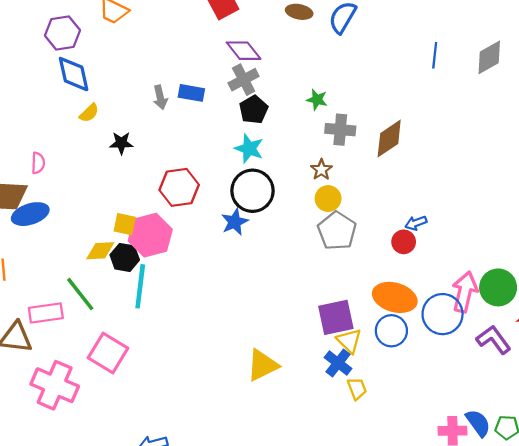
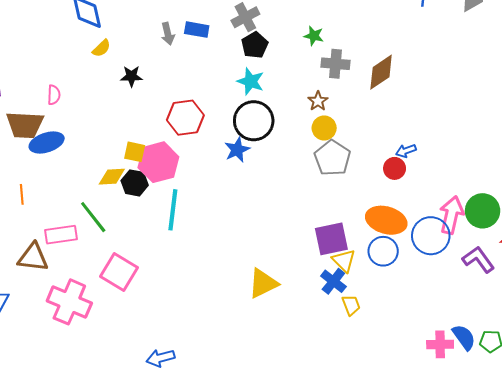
cyan line: (140, 286) -> (173, 210), moved

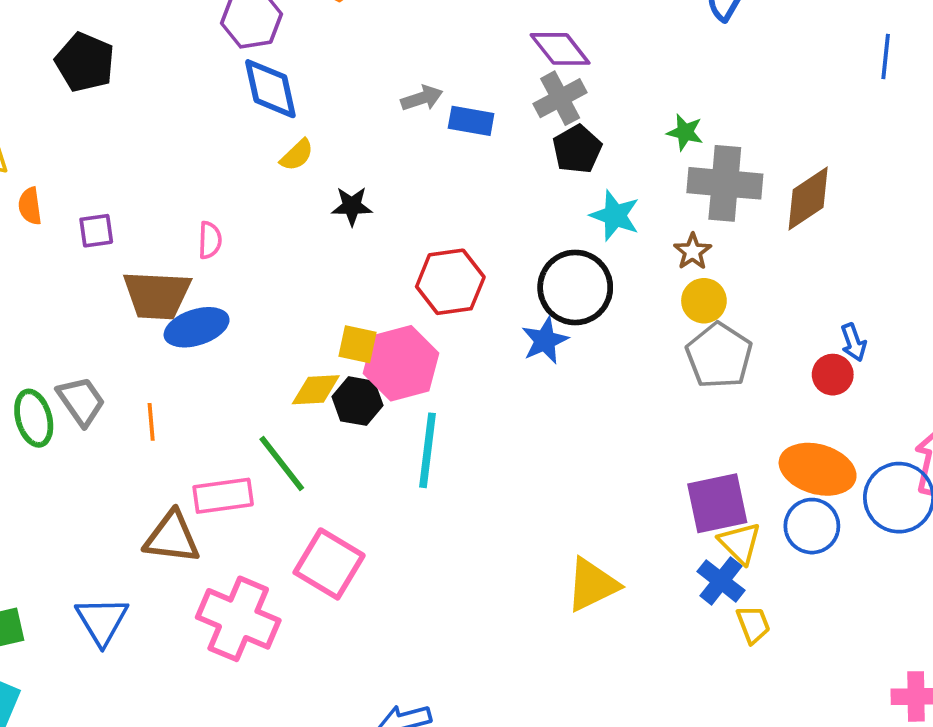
gray arrow: (168, 34) -> (422, 98), moved, turned -95
gray cross: (335, 64) -> (725, 183), size x1.4
cyan star: (251, 81) -> (615, 216), moved
blue arrow: (406, 151) -> (854, 342), turned -90

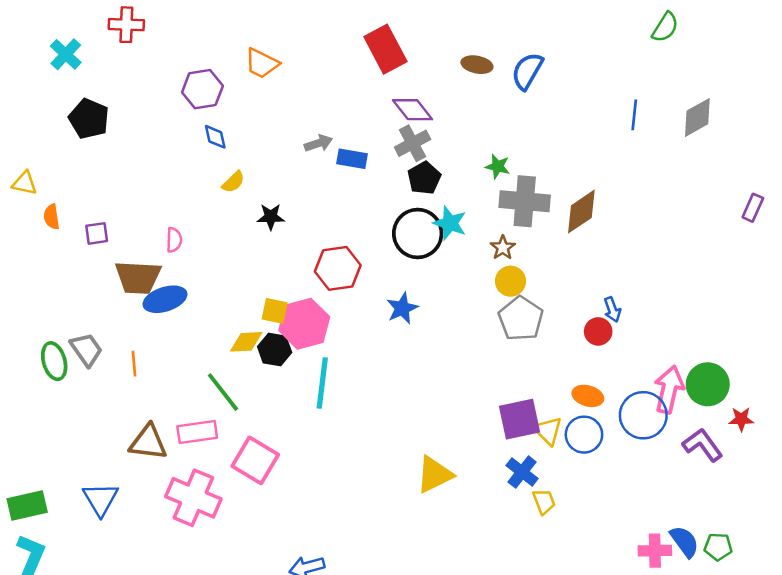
blue diamond: (270, 89) -> (215, 137), size x0.6
black circle: (575, 287) -> (418, 233), moved
orange ellipse: (818, 469) -> (588, 396), size x0.6
pink rectangle: (223, 496) -> (197, 432), moved
yellow triangle: (740, 543) -> (548, 431), moved

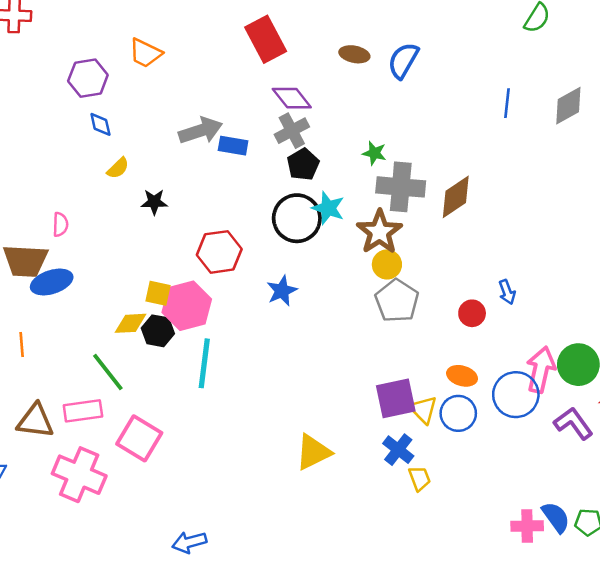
gray arrow: (318, 143) -> (201, 131), size x1.6
brown star: (503, 248) -> (379, 232), size x1.8
blue arrow: (612, 310) -> (507, 292), moved

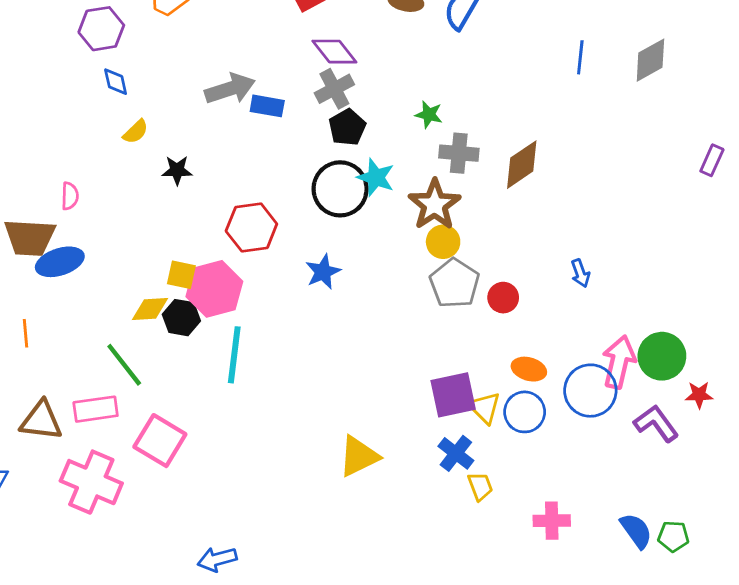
gray cross: (401, 187) -> (459, 153), size x0.7
red circle: (472, 313) -> (503, 298), moved
pink cross: (527, 526) -> (552, 521), moved

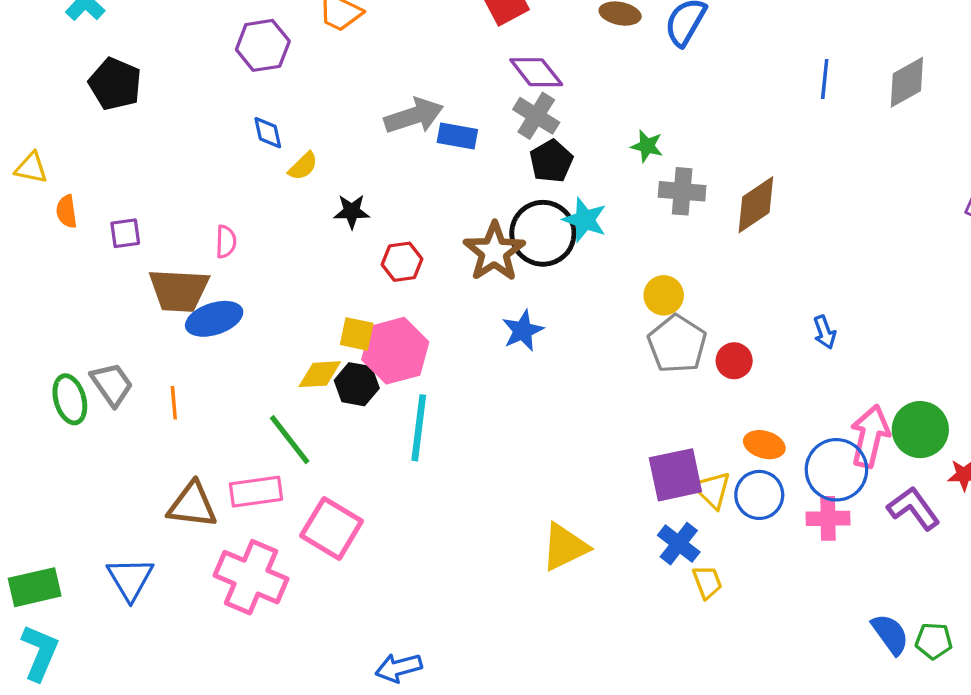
blue diamond: (116, 82) -> (268, 133), moved
gray cross: (334, 89) -> (536, 116), turned -30
brown star: (434, 205) -> (494, 252), moved
red hexagon: (251, 227) -> (402, 262), moved, size x0.7
pink cross: (552, 521) -> (828, 518), moved

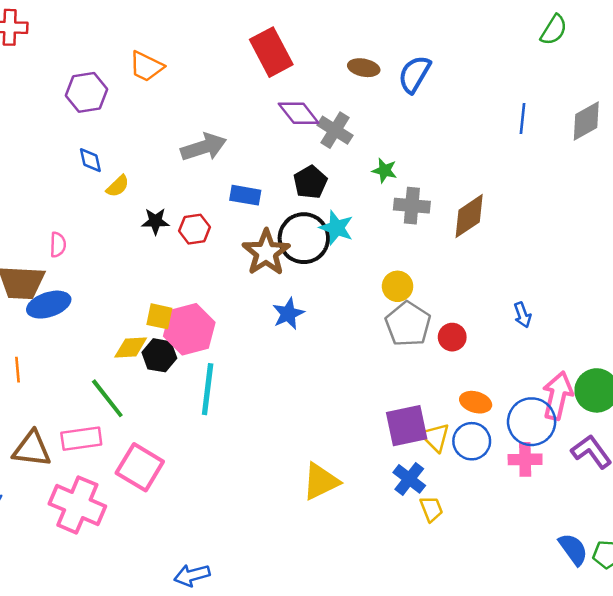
gray cross: (536, 116) -> (335, 130), moved
blue rectangle: (457, 136) -> (245, 195), moved
red hexagon: (402, 262) -> (194, 229), moved

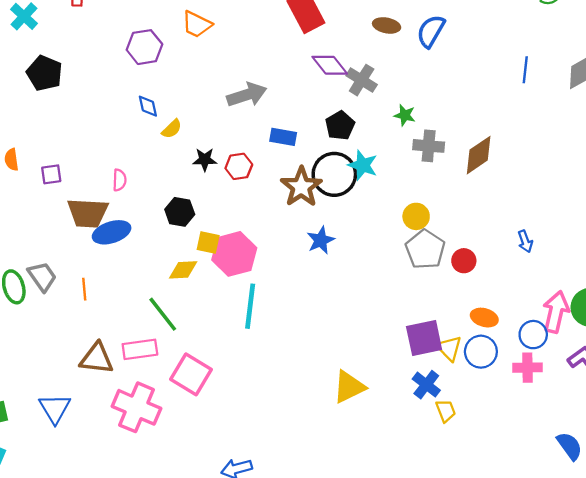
black hexagon: (159, 355) -> (180, 212), moved
blue circle: (532, 422) -> (533, 335), size x0.7

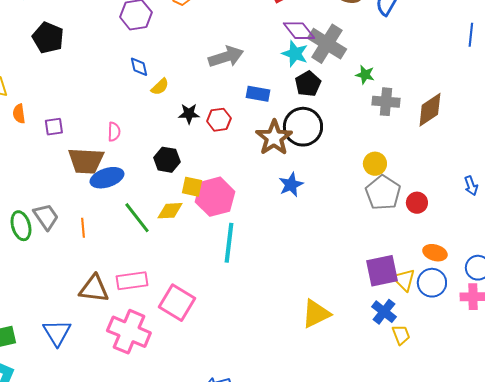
gray cross: (362, 80) -> (327, 44), size x1.4
cyan star: (363, 165) -> (295, 54), moved
green line: (163, 314) -> (137, 218), moved

